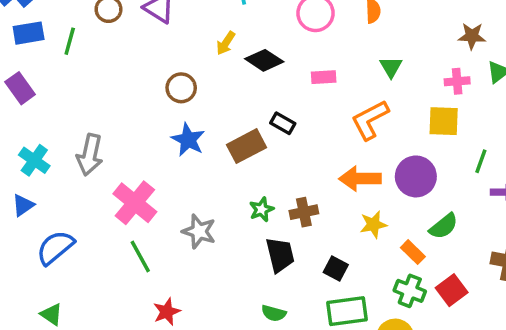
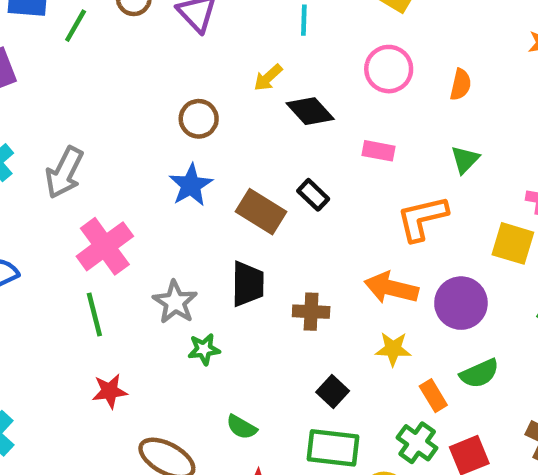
brown rectangle: (246, 146) -> (261, 212), turned 45
green star: (262, 209) -> (204, 349), moved
black trapezoid: (280, 255) -> (248, 284), moved

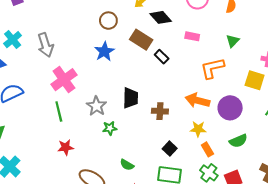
gray arrow: (64, 173) -> (45, 45), turned -45
brown rectangle: (261, 212) -> (141, 40), moved
orange rectangle: (433, 396) -> (207, 149), moved

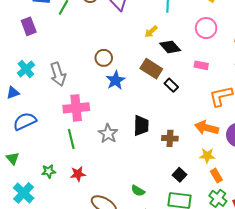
brown circle: (108, 21) -> (104, 58), moved
pink cross: (64, 80) -> (76, 108), turned 30
green star: (110, 128) -> (49, 171), moved

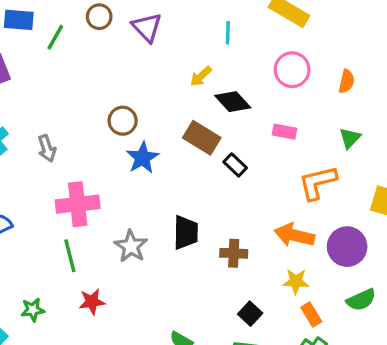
gray arrow: (58, 74) -> (47, 148), size x0.7
red star: (78, 174) -> (92, 302), moved

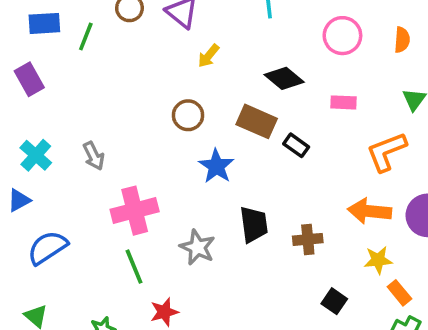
yellow arrow: (201, 76) -> (209, 56), moved
brown circle: (123, 121) -> (188, 115), moved
blue star: (143, 158) -> (216, 166), moved

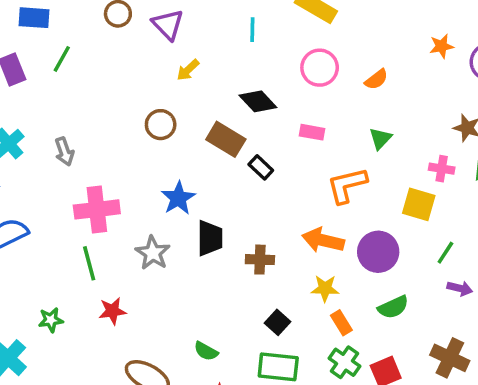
green line: (86, 36) -> (62, 59), moved
orange semicircle: (402, 40) -> (376, 79), turned 40
blue star: (216, 166) -> (178, 198), moved

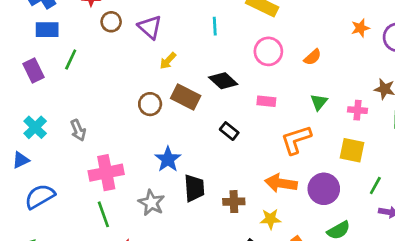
brown rectangle: (226, 139) -> (186, 97), moved
pink cross: (442, 169) -> (358, 110), moved
yellow star: (325, 288) -> (270, 219), moved

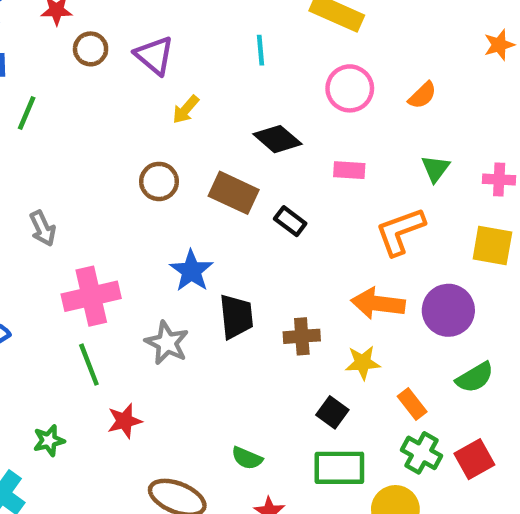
brown rectangle: (186, 97) -> (234, 193), moved

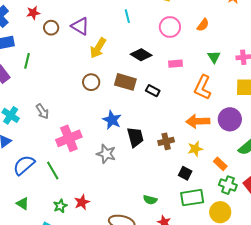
yellow arrow: (186, 109) -> (98, 48), size x1.5
orange L-shape: (400, 231) -> (203, 87), turned -35
green line: (89, 365) -> (53, 171), moved
red star: (125, 421) -> (82, 202), moved

